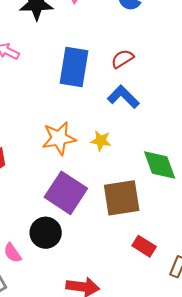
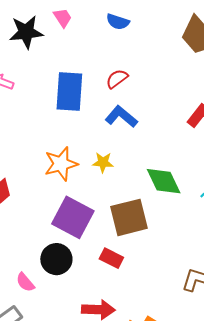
red rectangle: (144, 246) -> (111, 258), moved

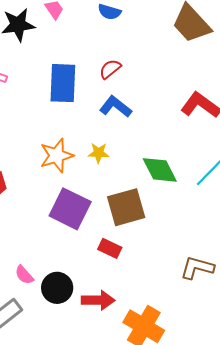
black circle: (56, 259) -> (57, 288), moved

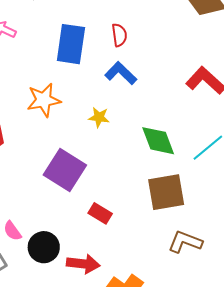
red semicircle: (110, 69) -> (119, 35), turned 115
orange star: (57, 156) -> (44, 100), moved
brown square: (126, 207) -> (166, 192), moved

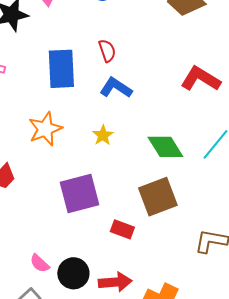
yellow star: (99, 117) -> (103, 135), turned -30
purple square: (65, 170) -> (79, 193), turned -36
brown square: (166, 192) -> (158, 197), moved

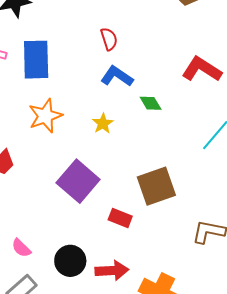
blue rectangle: (61, 69) -> (36, 60), moved
green diamond: (165, 147) -> (151, 103), moved, size x0.6
purple square: (79, 193) -> (78, 181), turned -36
pink semicircle: (40, 263) -> (21, 248), moved

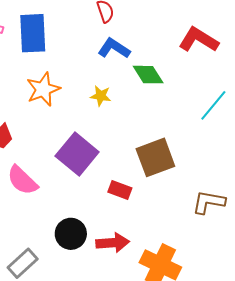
green diamond: (151, 103) -> (148, 75), size x1.4
yellow star: (103, 123) -> (101, 96), turned -30
pink semicircle: (21, 248) -> (22, 180), moved, size x1.6

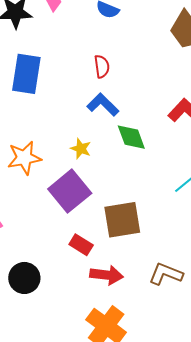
orange star: (43, 89) -> (24, 158), moved
purple square: (77, 154) -> (70, 191), moved
red arrow: (113, 243) -> (107, 275), moved

